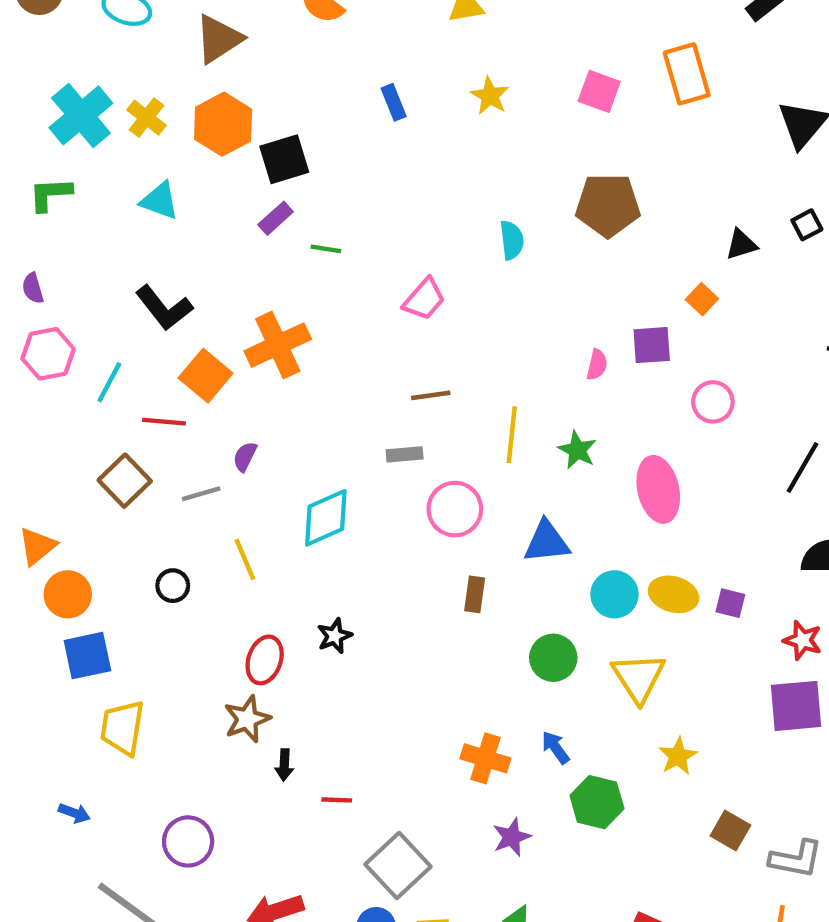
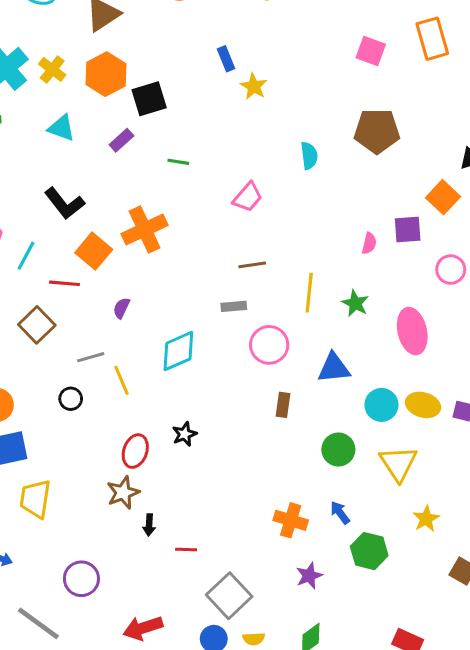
yellow star: (490, 96) -> (254, 86), moved
purple rectangle: (276, 218) -> (121, 140), moved
orange square: (702, 299) -> (443, 197), size x1.5
gray line: (201, 494) -> (91, 357), moved

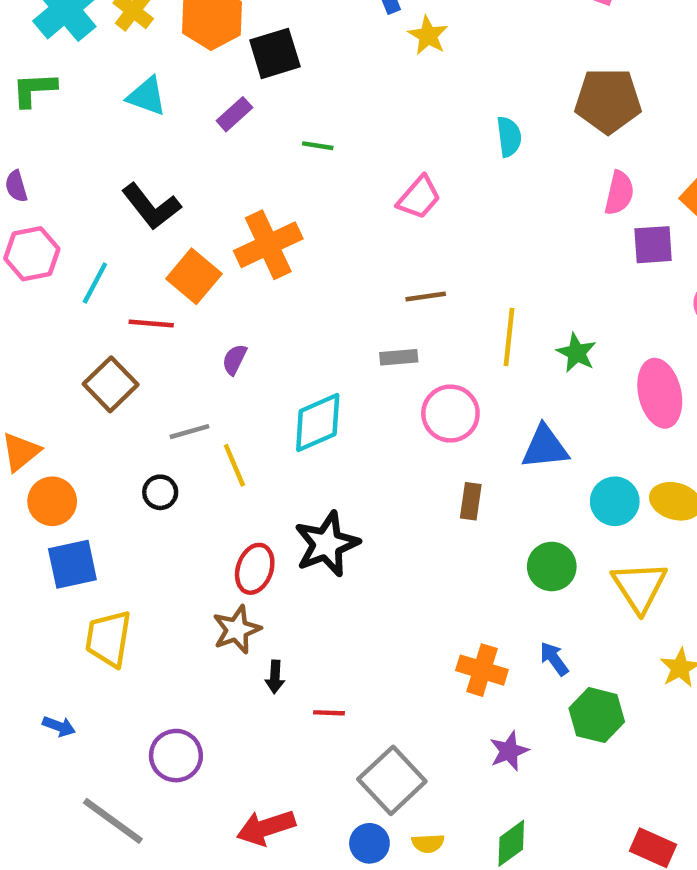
pink semicircle: (369, 243) -> (619, 193), moved, size x1.4
black star: (185, 434) -> (327, 544), size x1.8

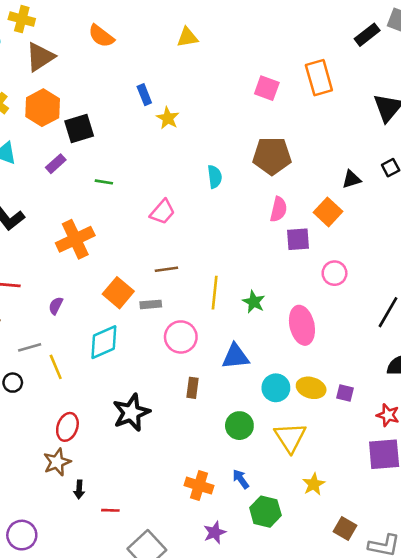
orange square: (194, 276) -> (118, 293), moved
black star: (327, 544) -> (131, 413), moved

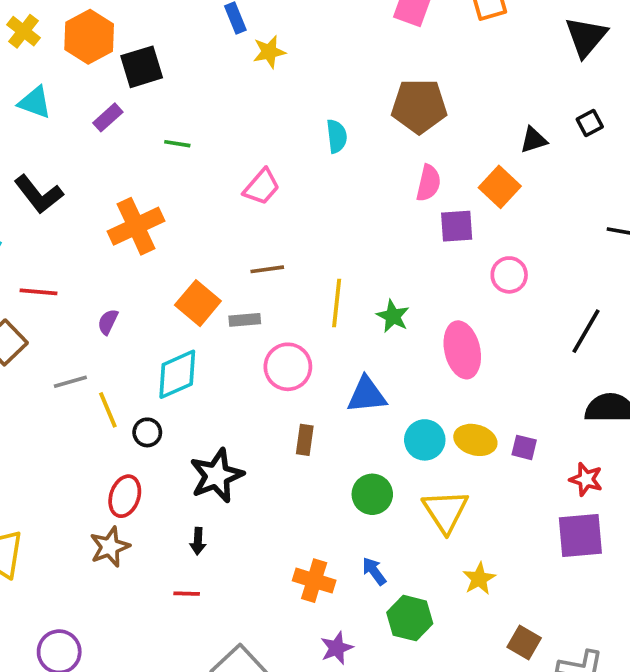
yellow star: (168, 118) -> (269, 52), turned 30
black circle: (13, 383) -> (147, 432), moved
black arrow: (79, 489) -> (198, 541), moved
red line: (110, 510) -> (187, 594), moved

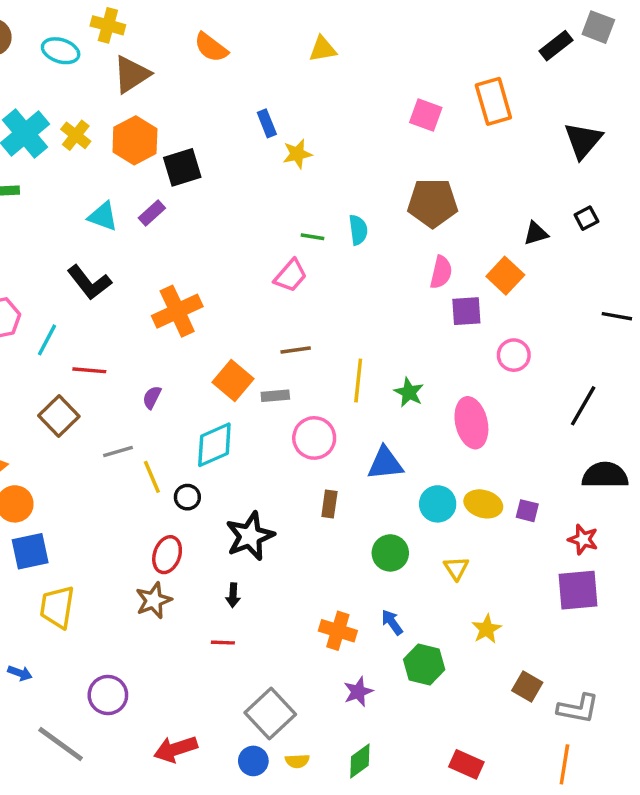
cyan triangle: (35, 102) -> (103, 216), moved
green line: (177, 144) -> (313, 237), moved
yellow triangle: (445, 511) -> (456, 568), size x0.6

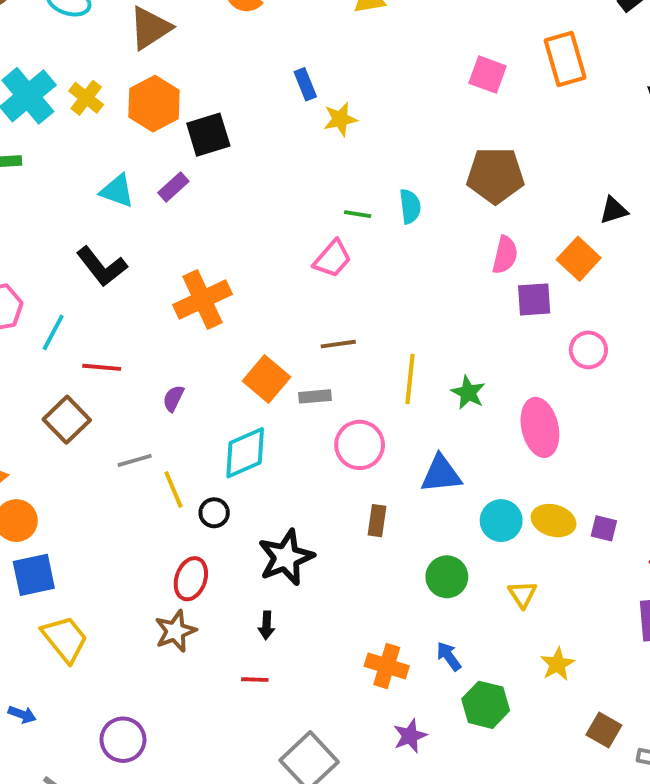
yellow trapezoid: (57, 607) -> (65, 639), turned 132

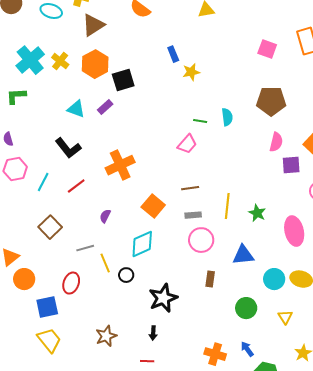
red line: (102, 367) -> (76, 186), moved, turned -42
gray rectangle: (315, 396) -> (193, 215), moved
blue square: (34, 575) -> (47, 307), moved
red ellipse: (191, 579) -> (71, 283), moved

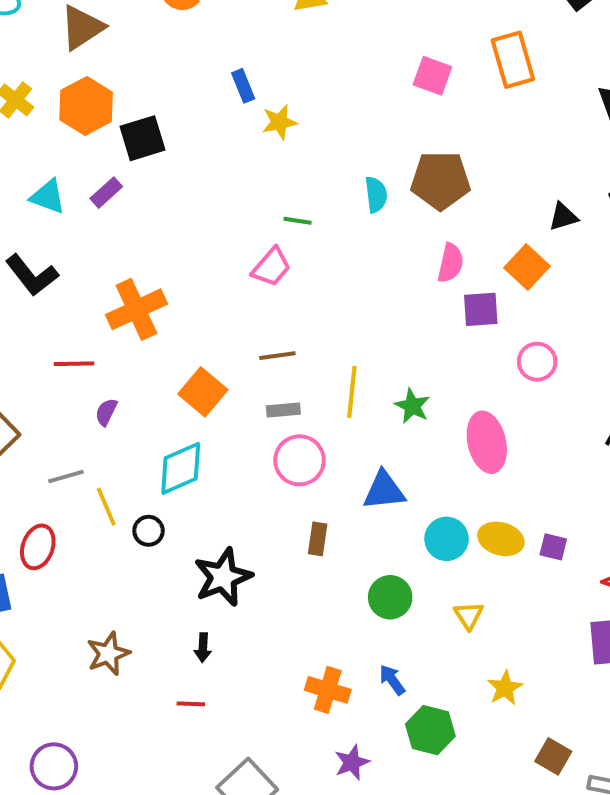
cyan semicircle: (227, 117) -> (376, 195), moved
red line: (76, 186) -> (74, 364), moved, turned 36

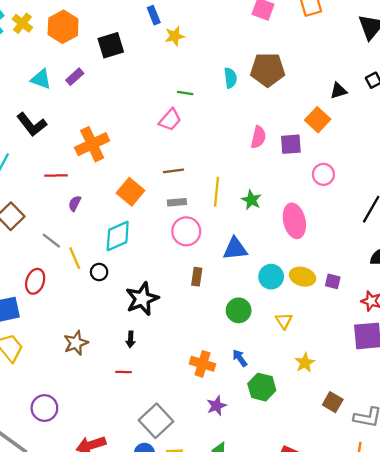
black square: (142, 138) -> (111, 45), moved
pink semicircle: (451, 263) -> (258, 137), moved
gray line: (66, 476) -> (51, 241), turned 54

